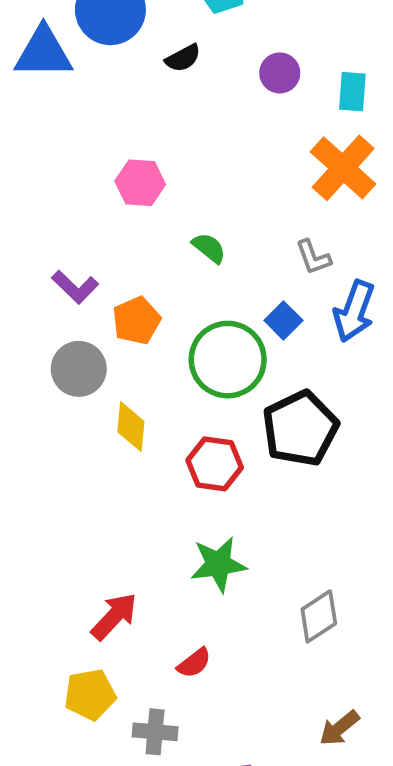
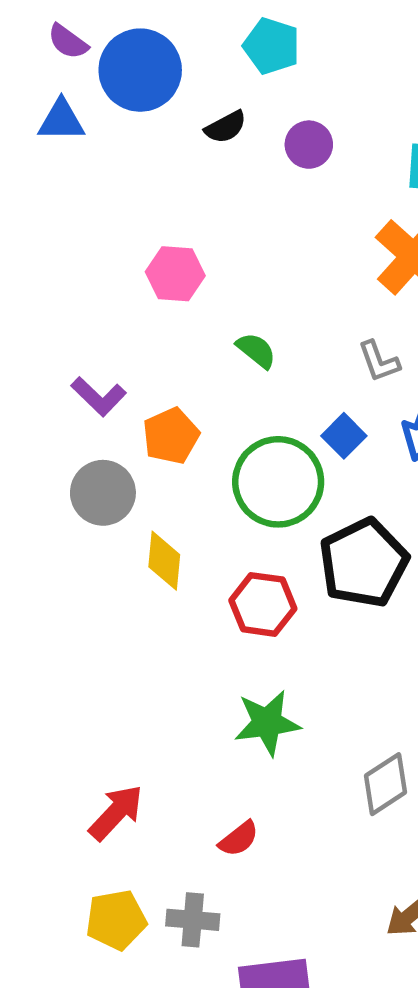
blue triangle: (43, 53) -> (61, 120), size x0.7
purple circle: (280, 73) -> (309, 145), moved
red arrow: (114, 616) -> (116, 813), moved
yellow pentagon: (90, 695) -> (116, 920), moved

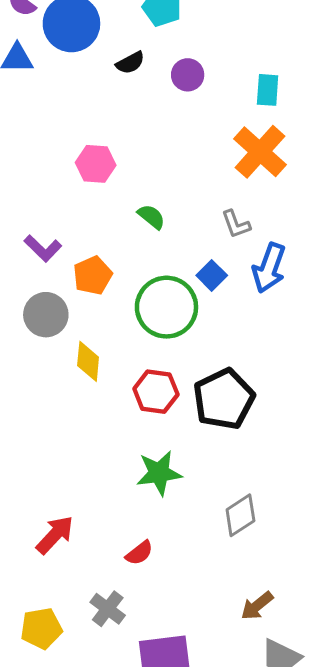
black pentagon: (364, 563) -> (224, 399), moved
yellow pentagon: (116, 920) -> (41, 628), moved
gray cross: (193, 920) -> (108, 609), turned 32

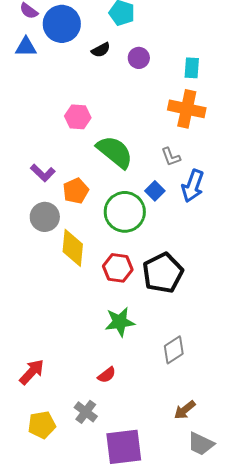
orange cross: (260, 152) -> (187, 109), turned -30
green semicircle: (151, 217) -> (115, 152), size x2.0
yellow diamond: (88, 361) -> (73, 248), size x1.4
red arrow: (55, 535) -> (32, 372), moved

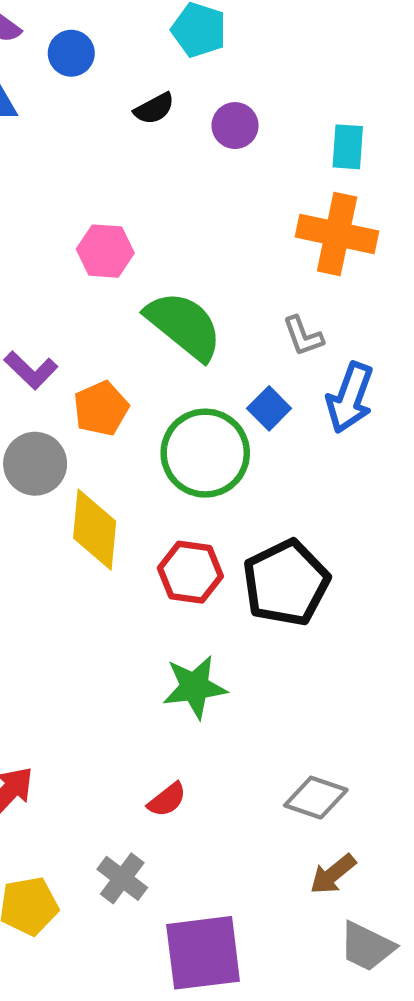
blue circle: (62, 24) -> (71, 53), size x0.6
gray diamond: (174, 350) -> (316, 798), moved, turned 52

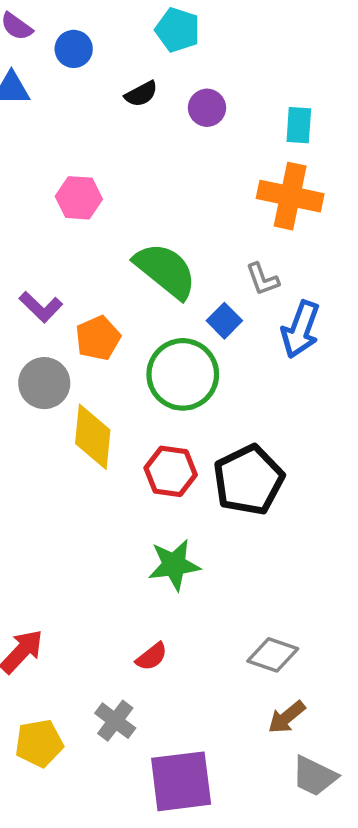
pink hexagon: (105, 251) -> (79, 198), moved
blue square: (269, 408) -> (224, 321), moved

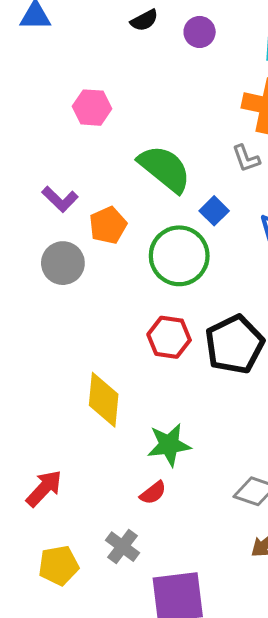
gray L-shape: (262, 279) -> (246, 158), moved
yellow diamond: (93, 437) -> (104, 400), moved
green star: (174, 565) -> (169, 445), moved

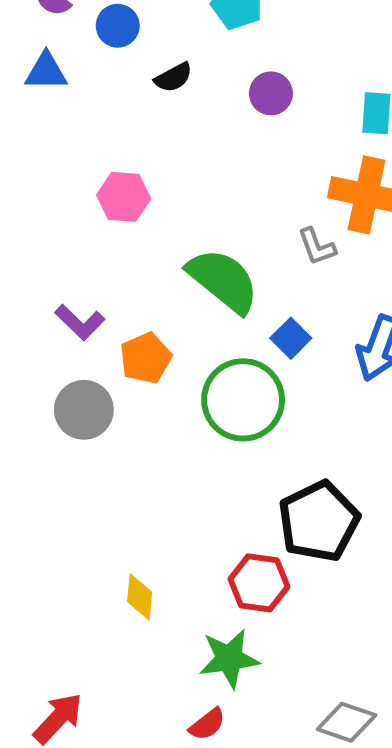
black semicircle: (144, 20) -> (173, 77), moved
gray L-shape: (246, 158) -> (317, 247), moved
red hexagon: (169, 337) -> (259, 583), moved
yellow diamond: (104, 400) -> (140, 597), size x0.6

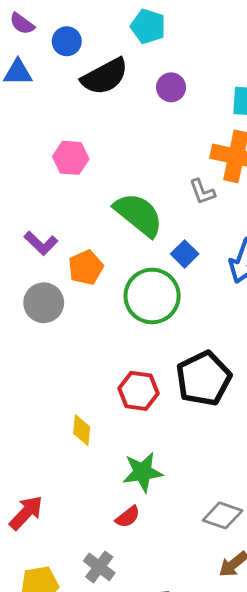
black semicircle: (173, 77) -> (105, 76), size x1.8
red hexagon: (259, 583) -> (139, 391), moved

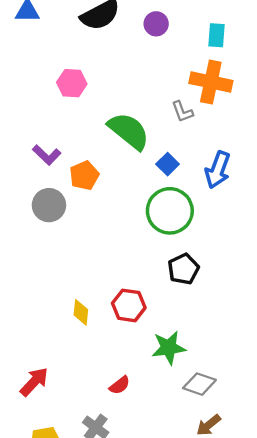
green circle: (152, 296) -> (170, 211), moved
black pentagon: (204, 379) -> (183, 269), size x0.7
red hexagon: (139, 391) -> (129, 305), moved
green star: (143, 472) -> (169, 348), moved

